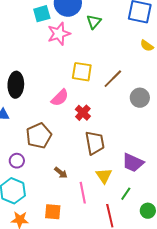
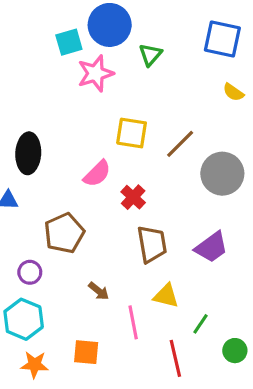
gray circle: (140, 98) -> (222, 174), size x1.4
purple trapezoid: (133, 163) -> (211, 247), moved, turned -60
yellow triangle: (104, 176) -> (166, 296), turned -42

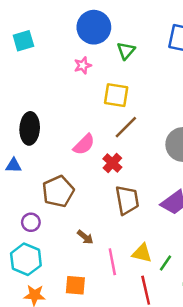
cyan square: (69, 42) -> (23, 41), moved
pink star: (96, 73) -> (83, 65), size x0.6
yellow square: (132, 133) -> (116, 95), moved
brown line: (180, 144) -> (126, 127), moved
yellow triangle: (166, 296) -> (142, 253), moved

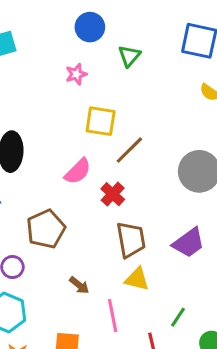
blue circle: (94, 27) -> (90, 27), size x0.7
yellow square: (116, 95) -> (101, 121), moved
yellow triangle: (142, 253) -> (137, 279), moved

